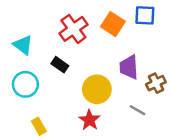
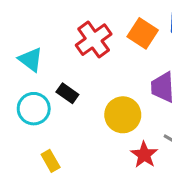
black rectangle: (60, 65) -> (67, 93), moved
red star: (89, 120) -> (144, 155), moved

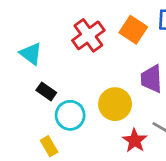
black rectangle: (67, 93) -> (46, 91), moved
cyan circle: (34, 109) -> (70, 115), moved

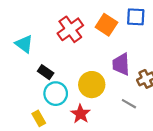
black rectangle: (46, 91) -> (46, 72), moved
red star: (135, 141) -> (80, 114), moved

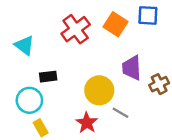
black rectangle: (46, 72) -> (48, 77), turned -42
cyan circle: (56, 94) -> (29, 100), moved
gray line: (129, 104) -> (120, 113), moved

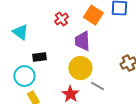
red cross: (76, 29) -> (61, 19), size x0.6
purple trapezoid: (132, 68) -> (82, 41), moved

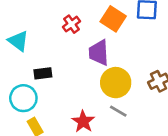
yellow circle: (80, 68) -> (116, 83), moved

